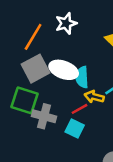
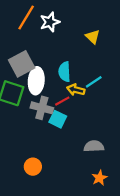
orange line: (33, 37) -> (26, 17), moved
white ellipse: (64, 70) -> (36, 81), moved, turned 75
gray cross: (44, 116) -> (42, 108), moved

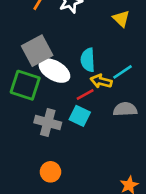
white ellipse: (36, 81) -> (54, 71), turned -65
gray cross: (42, 108) -> (48, 123), moved
gray semicircle: (94, 146) -> (125, 109), moved

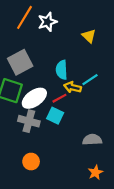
white ellipse: (54, 71) -> (34, 98), moved, turned -65
gray semicircle: (125, 109) -> (92, 140), moved

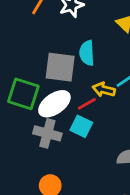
gray square: (20, 62) -> (60, 67), moved, turned 35
cyan semicircle: (62, 70) -> (87, 53), moved

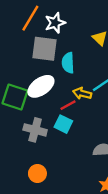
gray square: (60, 67) -> (44, 49), moved
white ellipse: (54, 104) -> (41, 86), moved

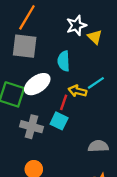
white star: (55, 23) -> (76, 25), moved
gray square: (44, 49) -> (25, 46), moved
red line: (68, 105) -> (64, 102), turned -42

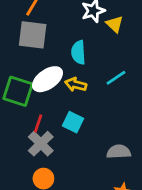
yellow arrow: (78, 91) -> (76, 85), moved
red line: (64, 102) -> (38, 123), moved
gray cross: (31, 127) -> (41, 144), moved, turned 30

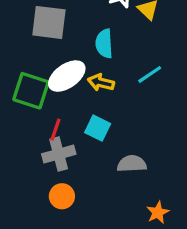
gray cross: (41, 144) -> (59, 154), turned 30
gray semicircle: (119, 152) -> (132, 164), moved

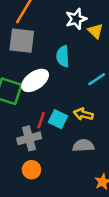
yellow arrow: (101, 83) -> (83, 114), moved
red line: (55, 130) -> (41, 120), moved

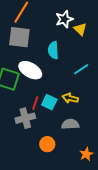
white ellipse: (35, 80) -> (30, 70), turned 65
orange circle: (31, 170) -> (47, 144), moved

